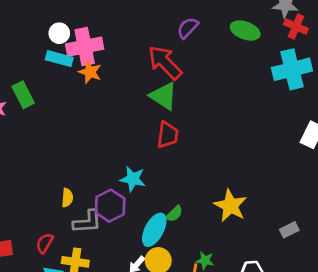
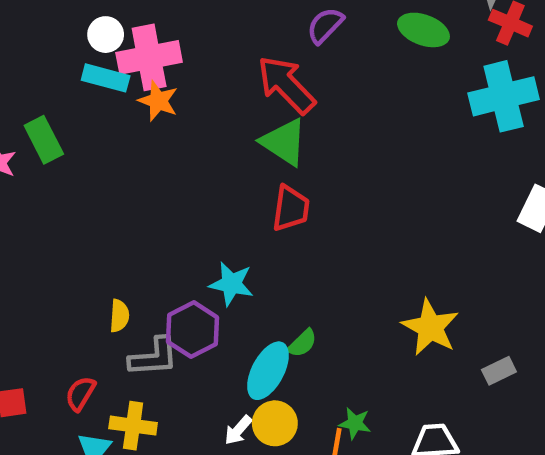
yellow star: (230, 206) -> (430, 327), moved

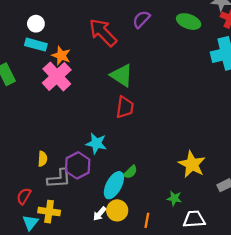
pink cross: (149, 57) -> (57, 76), moved, turned -32
red arrow: (286, 85) -> (103, 32), moved
green star: (355, 423) -> (174, 198), moved

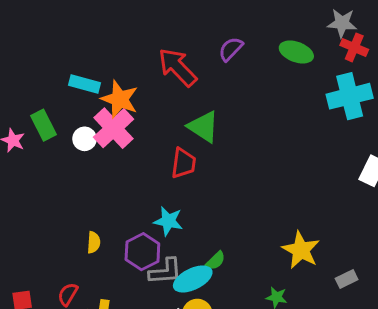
white circle: (36, 24) -> (85, 139), moved
orange star: (61, 56) -> (120, 99), size x1.4
red trapezoid: (125, 107) -> (184, 163), moved
gray L-shape: (59, 179) -> (165, 271), moved
cyan ellipse: (114, 185) -> (193, 279), turned 36

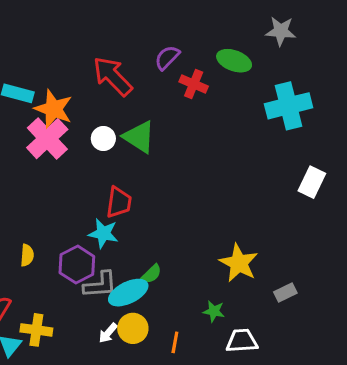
red cross: (354, 47) -> (194, 84), moved
white circle: (85, 139) -> (103, 139), moved
red trapezoid: (184, 163) -> (119, 202), moved

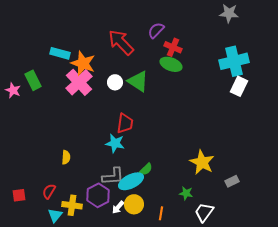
green ellipse: (234, 61) -> (171, 64), moved
white rectangle: (312, 182) -> (239, 86), moved
purple hexagon: (77, 265) -> (98, 195), moved
white trapezoid: (242, 341) -> (204, 212), turned -50

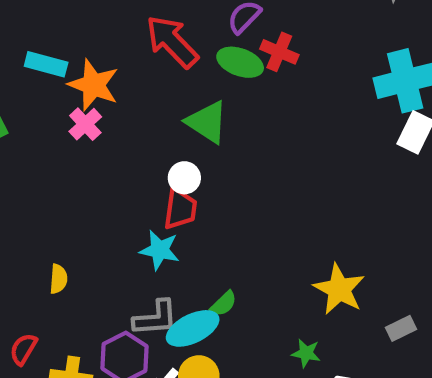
green ellipse: (171, 64) -> (240, 62), moved
pink cross: (79, 82) -> (85, 124), size x0.6
white circle: (115, 82) -> (184, 178), moved

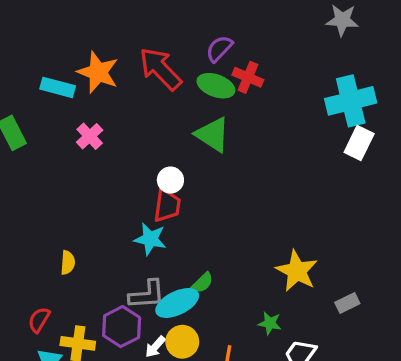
orange star: (94, 85) -> (98, 72), moved
green triangle: (207, 122) -> (213, 135), moved

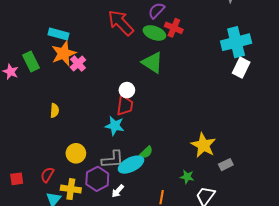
orange star: (98, 72) -> (64, 53), moved, turned 30
yellow semicircle: (68, 263) -> (54, 110), moved
gray rectangle: (347, 303) -> (226, 165), moved
yellow circle: (182, 342) -> (76, 153), moved

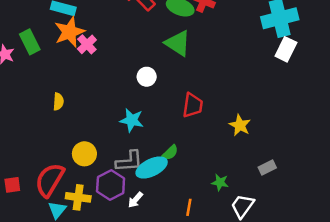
red trapezoid: (125, 105) -> (193, 105), moved
yellow star: (203, 145) -> (240, 125), moved, size x0.7
red semicircle: (47, 175) -> (50, 180), size x1.8

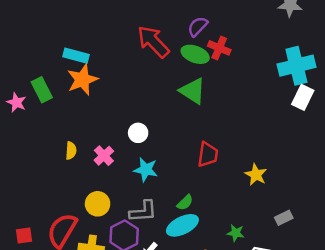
pink cross: (87, 44) -> (104, 156), moved
white circle: (147, 77) -> (138, 133), moved
cyan ellipse: (152, 168) -> (182, 225), moved

